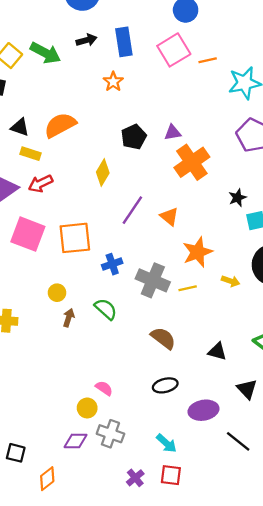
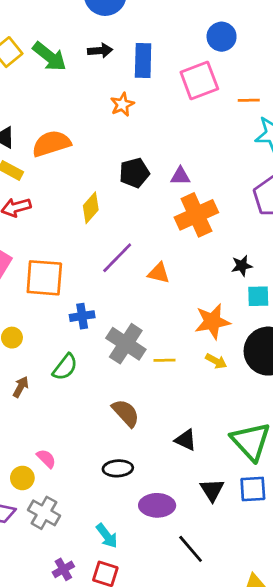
orange line: (208, 60) -> (249, 100), moved
orange triangle: (169, 217) -> (159, 273), turned -36
orange star: (198, 252) -> (212, 322), moved
green semicircle: (106, 309) -> (65, 367), turned 75
brown arrow: (69, 318) -> (21, 387), moved

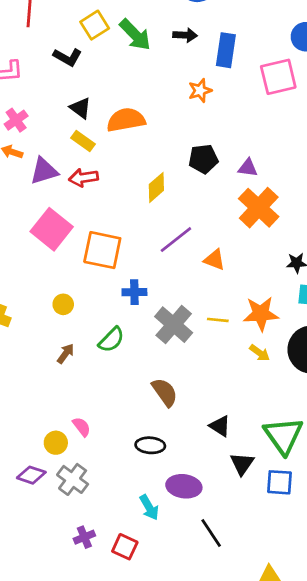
orange cross: (196, 215) -> (259, 208), turned -30
yellow line: (165, 360) -> (218, 320), moved
black triangle: (212, 490) -> (242, 464), moved
cyan arrow: (107, 536) -> (149, 507), moved

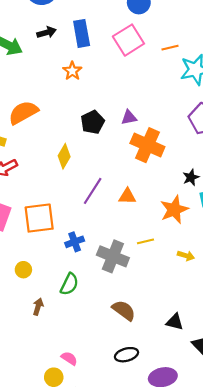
orange star: (261, 314) -> (174, 210), moved

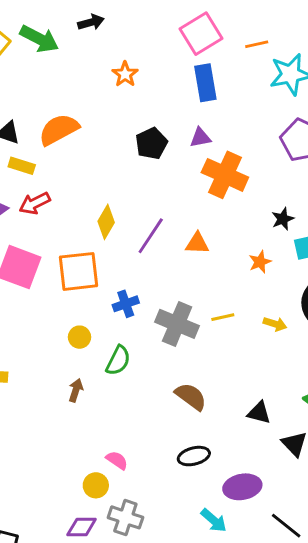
blue rectangle: (82, 33) -> (205, 83), moved
yellow diamond: (64, 156) -> (106, 222), moved
orange star: (174, 210) -> (260, 262), size x0.6
yellow line: (145, 241) -> (223, 317), moved
yellow circle: (23, 270) -> (79, 337), moved

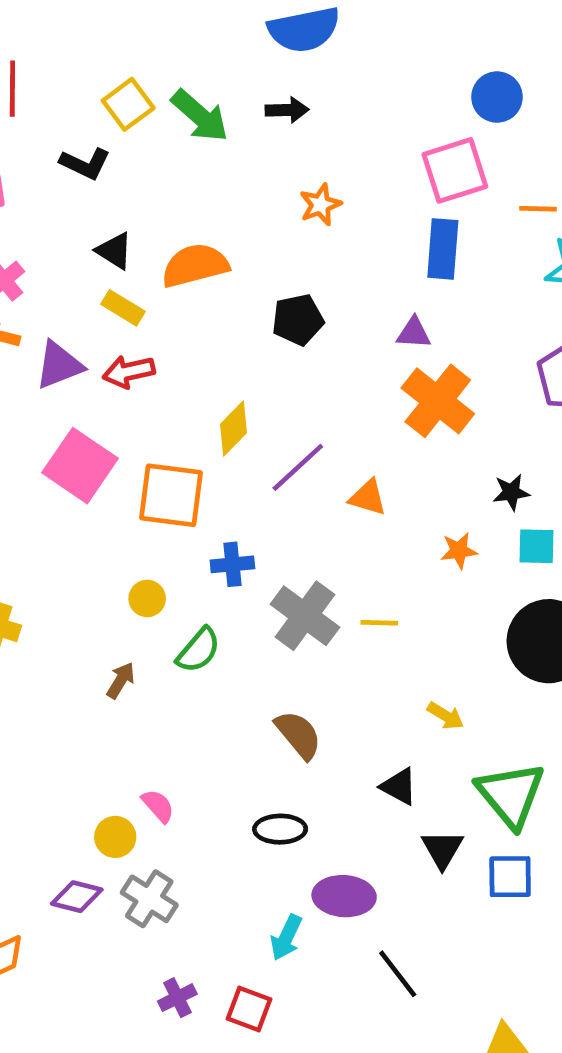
black pentagon: (152, 143) -> (298, 320), moved
yellow arrow: (275, 324) -> (446, 716), moved
cyan arrow: (214, 520) -> (286, 938), turned 60

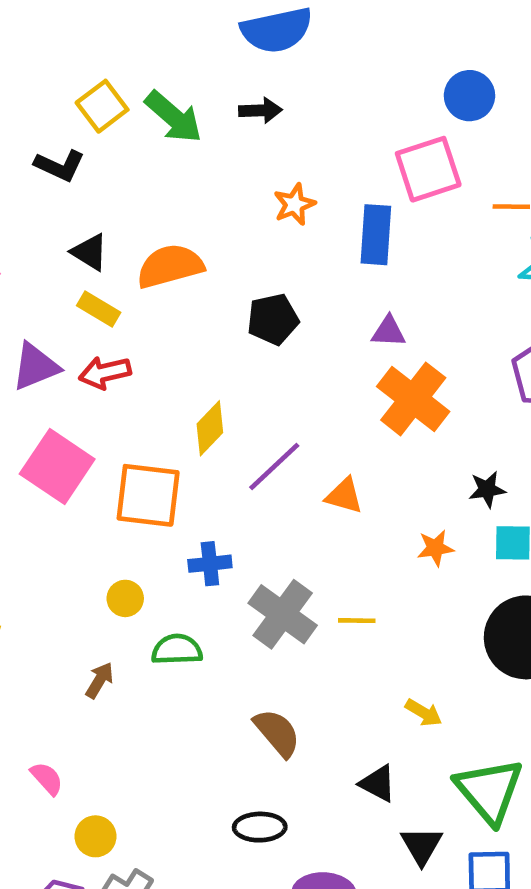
blue rectangle: (443, 249) -> (376, 235), moved
green semicircle: (199, 650) -> (177, 650), turned -132
pink semicircle: (158, 806) -> (47, 778), moved

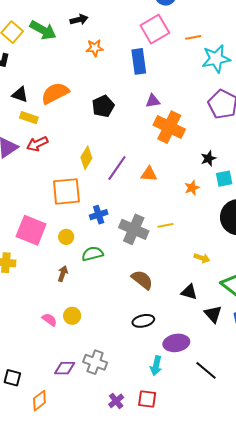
orange star: (294, 204) -> (95, 48), moved, turned 30
pink square: (57, 467) -> (31, 230), moved
yellow circle: (95, 836) -> (72, 316), moved

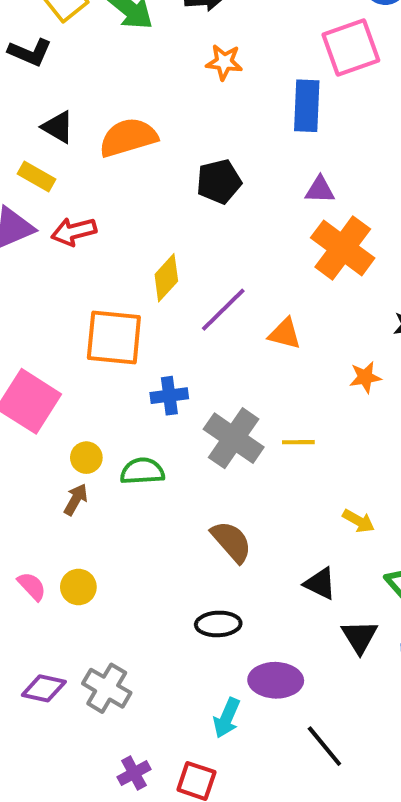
yellow rectangle: (29, 118) -> (37, 176), moved
yellow circle: (66, 237) -> (86, 458), moved

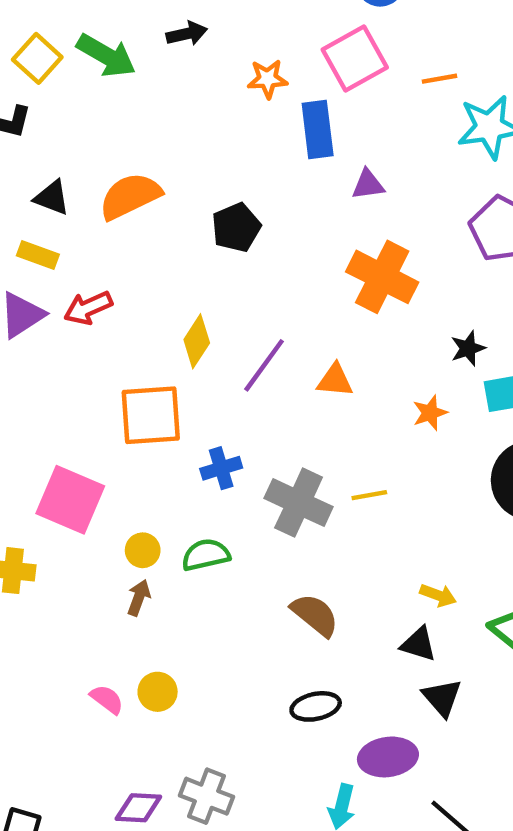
orange star: (224, 62) -> (267, 79), moved
purple triangle: (320, 190) -> (368, 185), moved
yellow arrow: (358, 521) -> (438, 595), moved
black triangle: (360, 637) -> (442, 698), moved

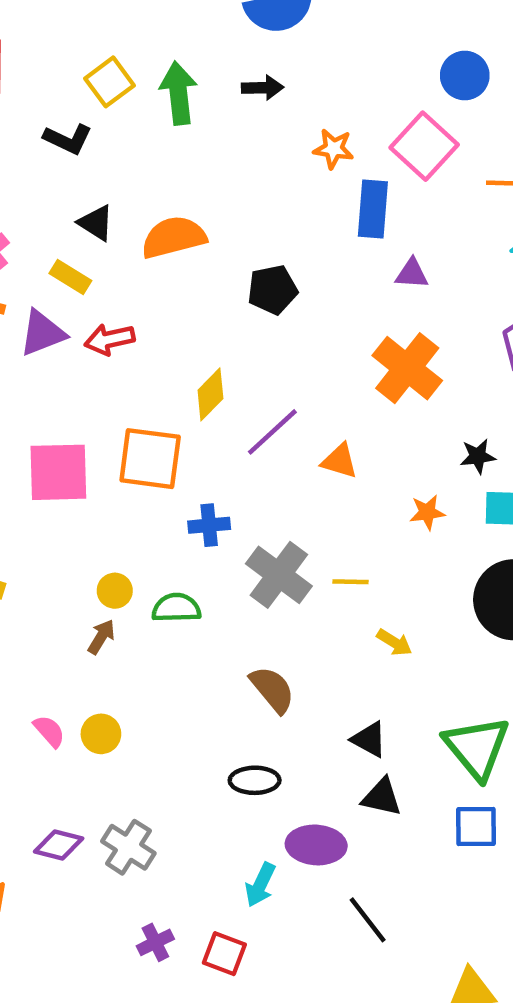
green arrow: (106, 56) -> (178, 93), turned -138
pink square: (355, 59) -> (424, 146), turned -30
pink square: (70, 500) -> (58, 472), moved, turned -36
yellow arrow: (438, 595) -> (394, 642), moved
black triangle: (442, 698) -> (382, 797), turned -48

